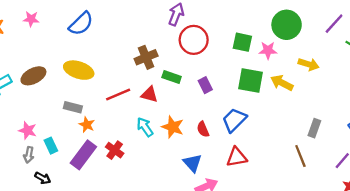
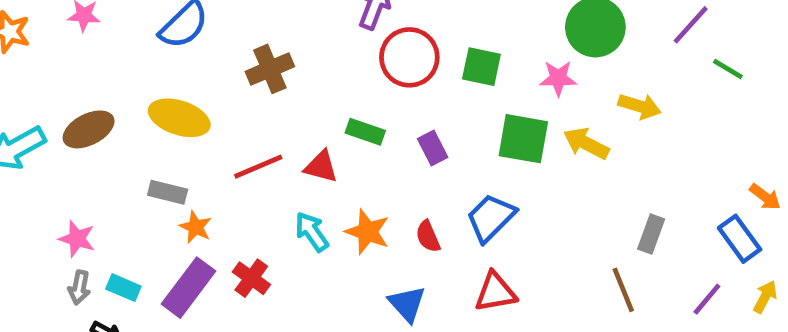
green square: (242, 42) -> (481, 67), moved
brown cross: (146, 57) -> (270, 69), moved
cyan rectangle: (51, 146) -> (123, 288), moved, turned -42

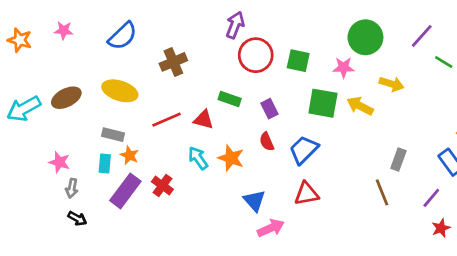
red semicircle: (428, 236) -> (267, 142), moved
gray arrow: (79, 288) -> (72, 188), moved
cyan rectangle: (123, 288) -> (105, 164), moved, turned 72

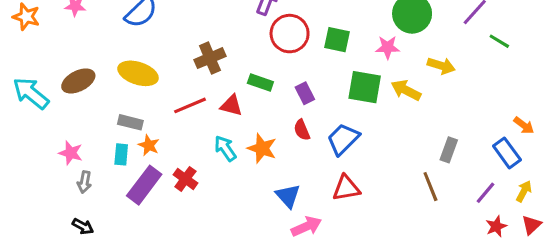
brown cross: (173, 62) -> (210, 58), moved
cyan arrow: (24, 109) -> (31, 93), turned 68
black arrow: (77, 218) -> (83, 226), moved

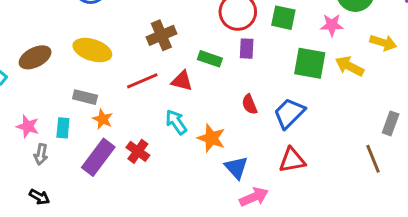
purple rectangle: (305, 93) -> (247, 49), moved, turned 30
orange star: (262, 148) -> (211, 138), moved
cyan rectangle: (121, 154) -> (63, 128), moved

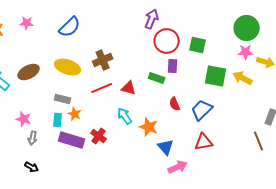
pink star: (332, 25) -> (246, 52), moved
brown cross: (161, 35) -> (103, 60), moved
green rectangle: (210, 59) -> (157, 78), moved
cyan rectangle: (63, 128) -> (58, 120), moved
purple rectangle: (98, 157) -> (72, 140), turned 70

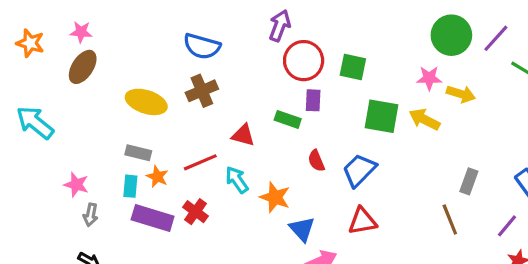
blue semicircle: (70, 27) -> (202, 46), moved, turned 60
green circle: (247, 28) -> (451, 35), moved
brown ellipse: (29, 72) -> (83, 67), moved, turned -30
red line: (102, 88) -> (200, 162), moved

